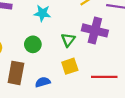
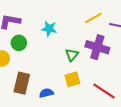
green circle: (33, 44) -> (19, 43), moved
red line: (104, 77) -> (104, 91), turned 30

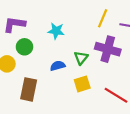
yellow line: (93, 18) -> (103, 18), turned -36
blue semicircle: (46, 93) -> (58, 66), moved

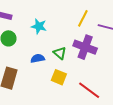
green triangle: (81, 58) -> (60, 53), turned -32
yellow square: (82, 84) -> (59, 77), turned 35

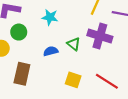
yellow square: (59, 77) -> (73, 80), moved

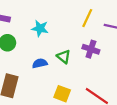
purple cross: (100, 36) -> (91, 49), size x0.7

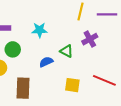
purple cross: (91, 49) -> (90, 39), turned -35

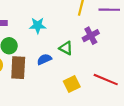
yellow square: (72, 85) -> (72, 84), turned -35
brown rectangle: (23, 88) -> (18, 68), moved

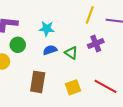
blue semicircle: (44, 59) -> (50, 50), moved
brown rectangle: (18, 68) -> (38, 82), moved

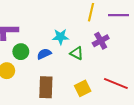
cyan star: (47, 29) -> (60, 37), moved
blue semicircle: (50, 50) -> (44, 54), moved

